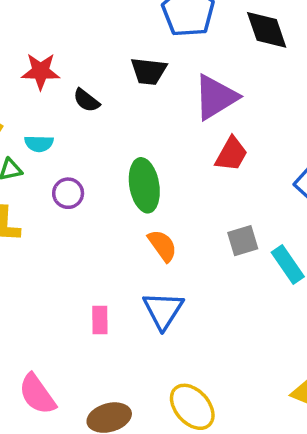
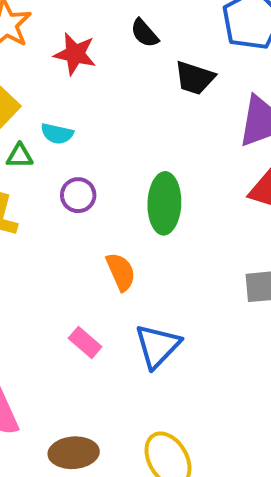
black semicircle: (86, 100) -> (145, 33), moved
orange semicircle: (162, 246) -> (121, 272), moved
pink rectangle: (100, 320) -> (85, 343), turned -60

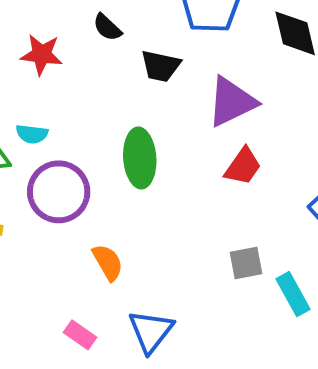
purple circle: (78, 195) -> (59, 192), size x1.8
green ellipse: (164, 203) -> (140, 158), moved

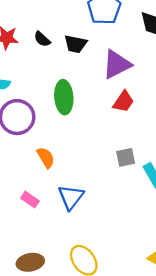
black semicircle: (107, 27) -> (42, 39), moved

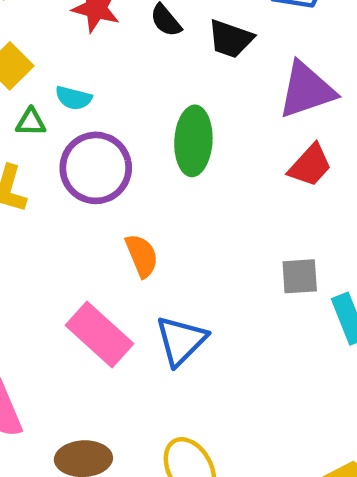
pink rectangle: (30, 200) -> (99, 335), size x1.8

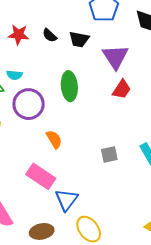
purple triangle: (307, 90) -> (115, 57), turned -36
gray square: (300, 276) -> (109, 154), moved
blue triangle: (181, 341) -> (66, 200), moved

